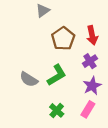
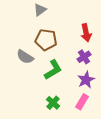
brown pentagon: (63, 39) -> (46, 40), moved, turned -30
gray semicircle: (29, 79) -> (25, 57), moved

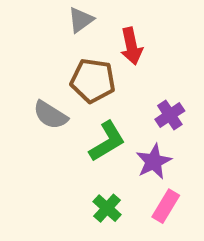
red arrow: (86, 33) -> (131, 46), moved
purple star: (86, 80) -> (154, 162), moved

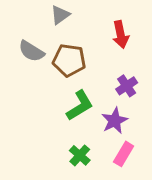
red arrow: (131, 46) -> (121, 35), moved
gray semicircle: (50, 115) -> (31, 51), moved

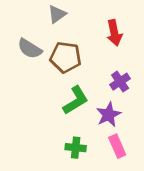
pink rectangle: (124, 154) -> (117, 146), turned -55
green cross: (80, 155) -> (76, 148), turned -36

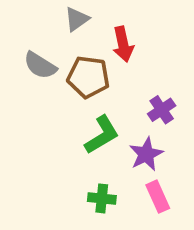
red arrow: (114, 33) -> (123, 44), moved

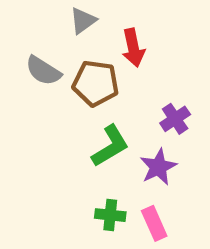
pink rectangle: (158, 197) -> (154, 223), moved

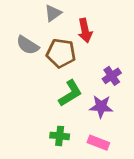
purple star: (158, 167) -> (101, 107), turned 30
green cross: (110, 215) -> (60, 136), moved
pink rectangle: (154, 223) -> (98, 143), turned -45

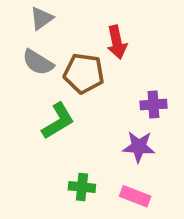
gray triangle: (53, 13) -> (42, 18), moved
purple cross: (112, 76) -> (153, 105), turned 30
green L-shape: (70, 93) -> (58, 121), moved

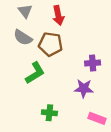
gray triangle: (42, 18) -> (25, 11), turned -32
red arrow: (117, 42) -> (58, 15), moved
pink rectangle: (135, 196) -> (97, 118), moved

